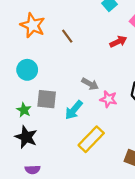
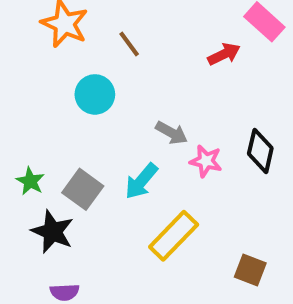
cyan circle: (27, 70) -> (95, 94), moved
gray square: (47, 99) -> (83, 189), moved, turned 30
green star: (24, 110) -> (30, 181), moved

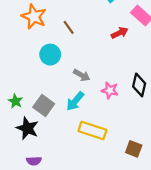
gray arrow: (172, 133) -> (82, 75), moved
yellow rectangle: (174, 236) -> (92, 130), turned 64

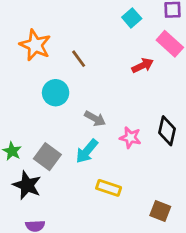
yellow rectangle: (92, 130) -> (109, 188), size x0.7

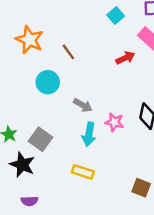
cyan arrow: (87, 151) -> (89, 134), moved, turned -30
yellow rectangle: (109, 188) -> (83, 172), moved

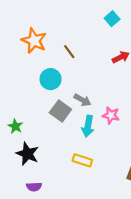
gray square: (40, 139) -> (60, 111), moved

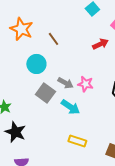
pink star: (111, 115) -> (85, 84), moved
cyan arrow: (88, 126) -> (70, 107), turned -66
yellow rectangle: (82, 160) -> (77, 141), moved

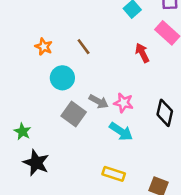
orange star: (21, 29) -> (44, 47), moved, size x0.6
red arrow: (100, 44) -> (142, 53), turned -91
cyan arrow: (70, 107) -> (121, 131), moved

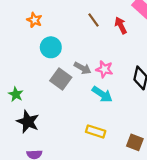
brown line: (84, 47) -> (93, 20), moved

